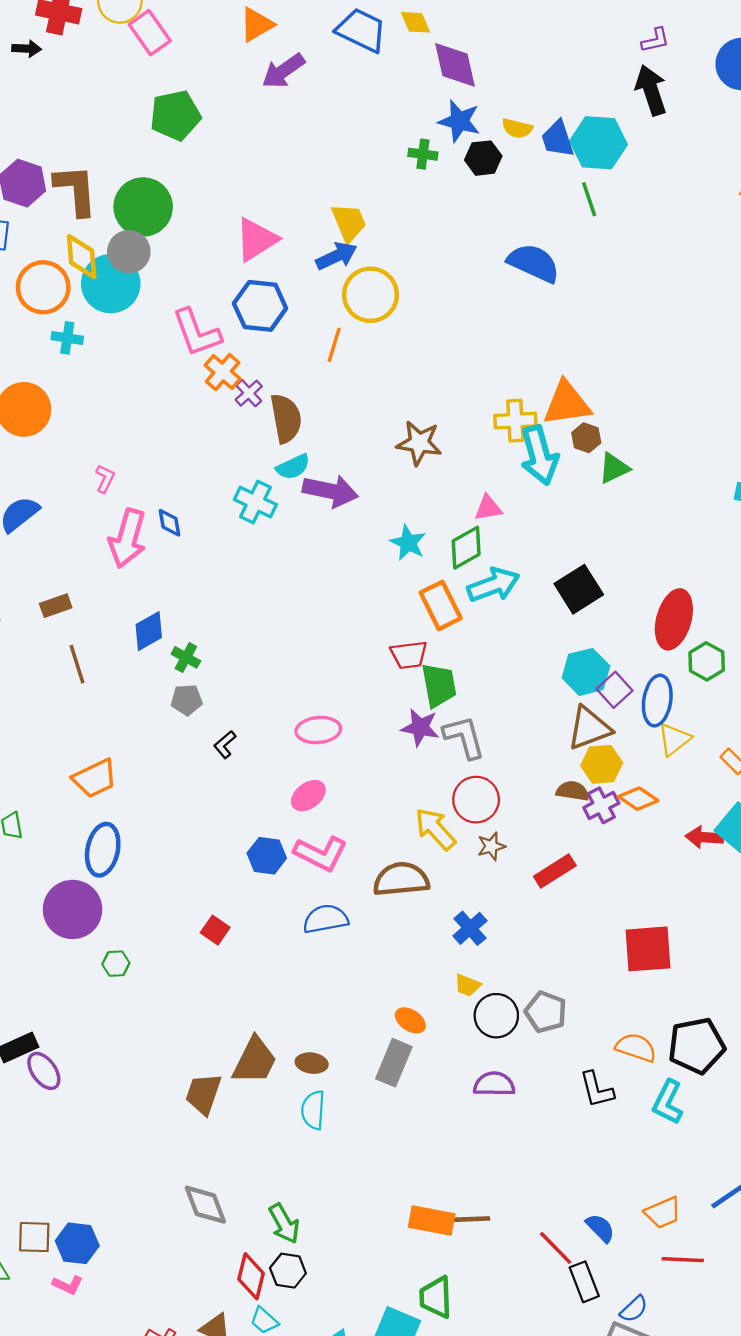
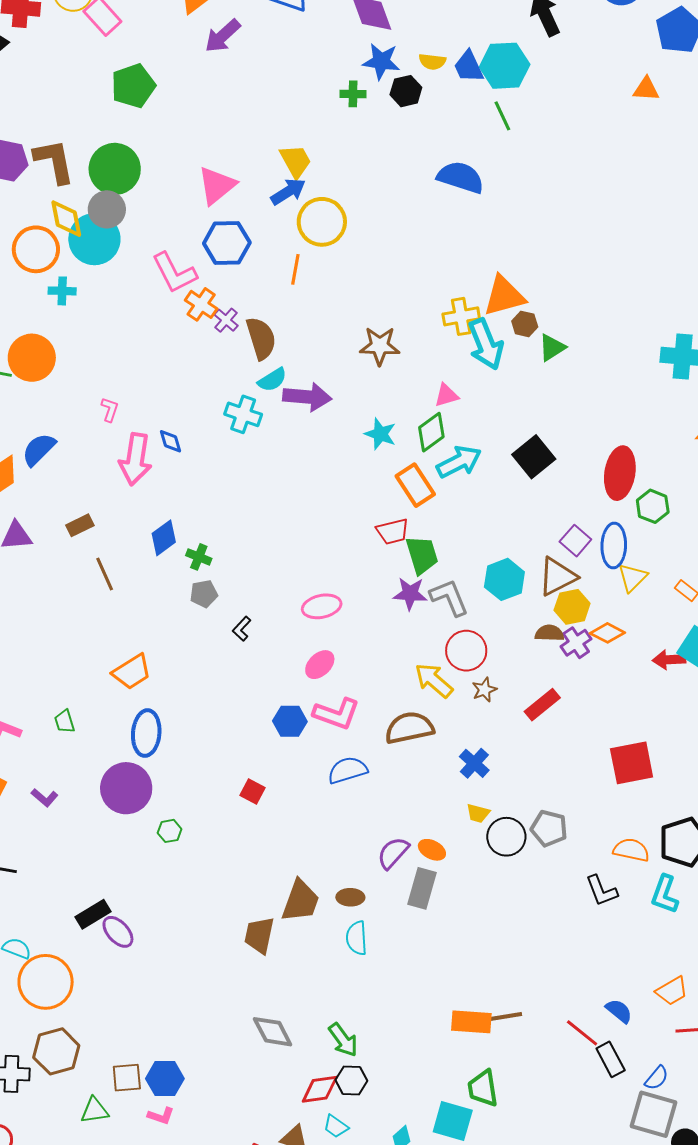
cyan hexagon: (586, 672) -> (504, 579), moved
purple semicircle: (494, 1084) -> (393, 853), moved, turned -42
red diamond: (251, 1276) -> (320, 1089), turned 75

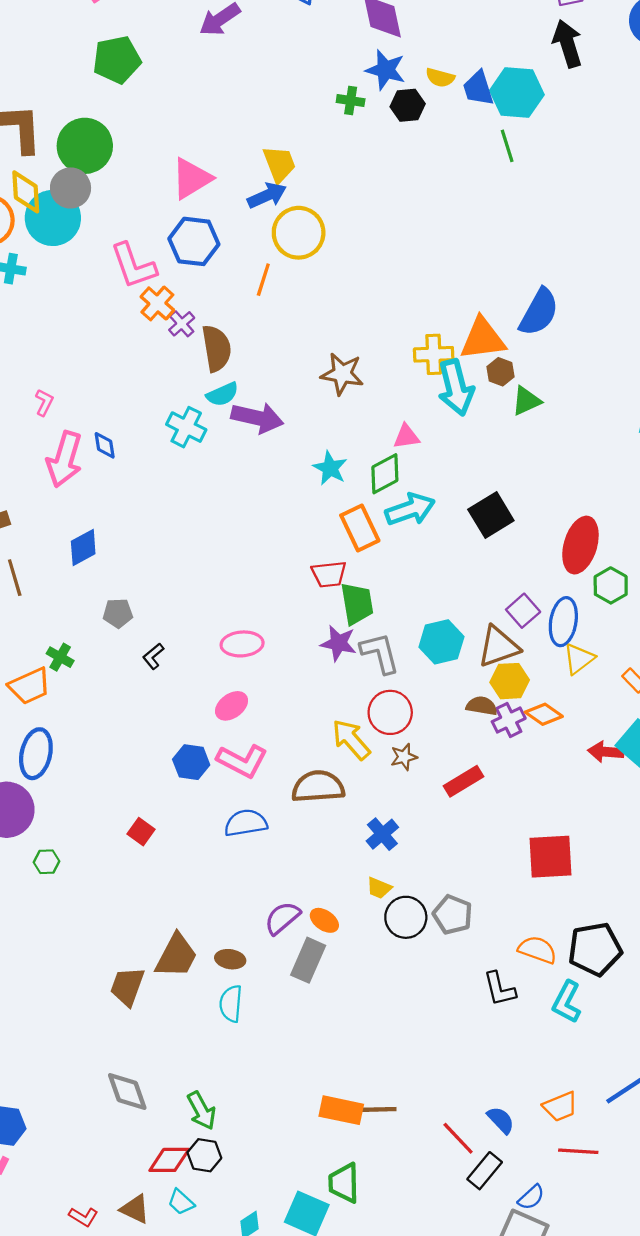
blue semicircle: (461, 177) -> (539, 312), moved, turned 93
green cross: (199, 557) -> (60, 657), moved
black rectangle: (611, 1059) -> (485, 1171), turned 60

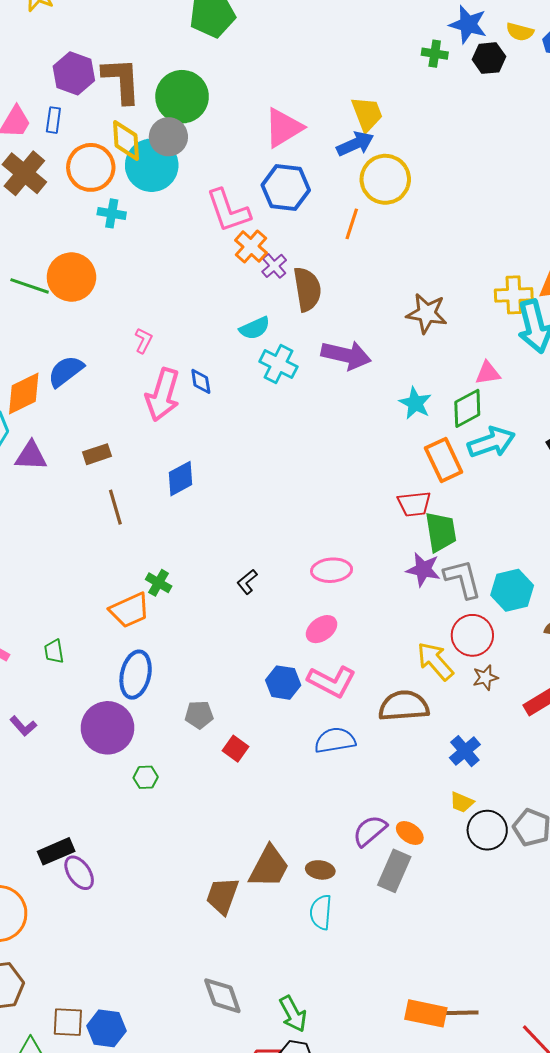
cyan semicircle: (222, 394) -> (255, 328), moved
gray pentagon: (118, 613) -> (199, 715), moved
cyan hexagon: (441, 642) -> (512, 590), moved

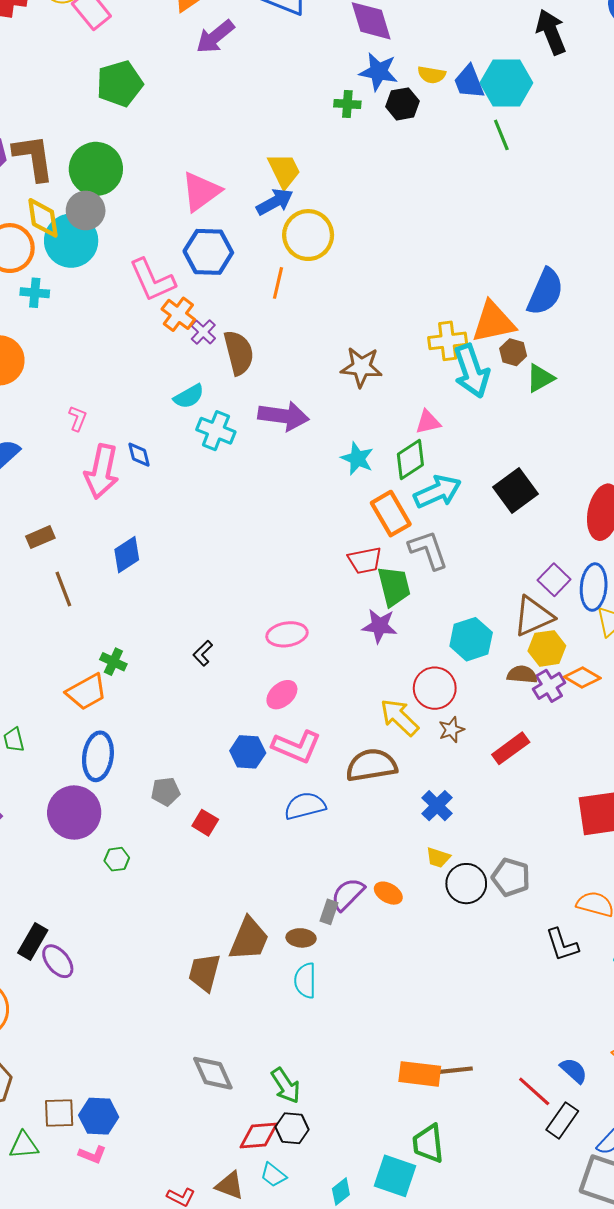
gray L-shape: (463, 579) -> (428, 550), moved
black rectangle: (56, 851) -> (33, 941), turned -32
gray rectangle: (394, 871) -> (329, 912), moved, size x0.6

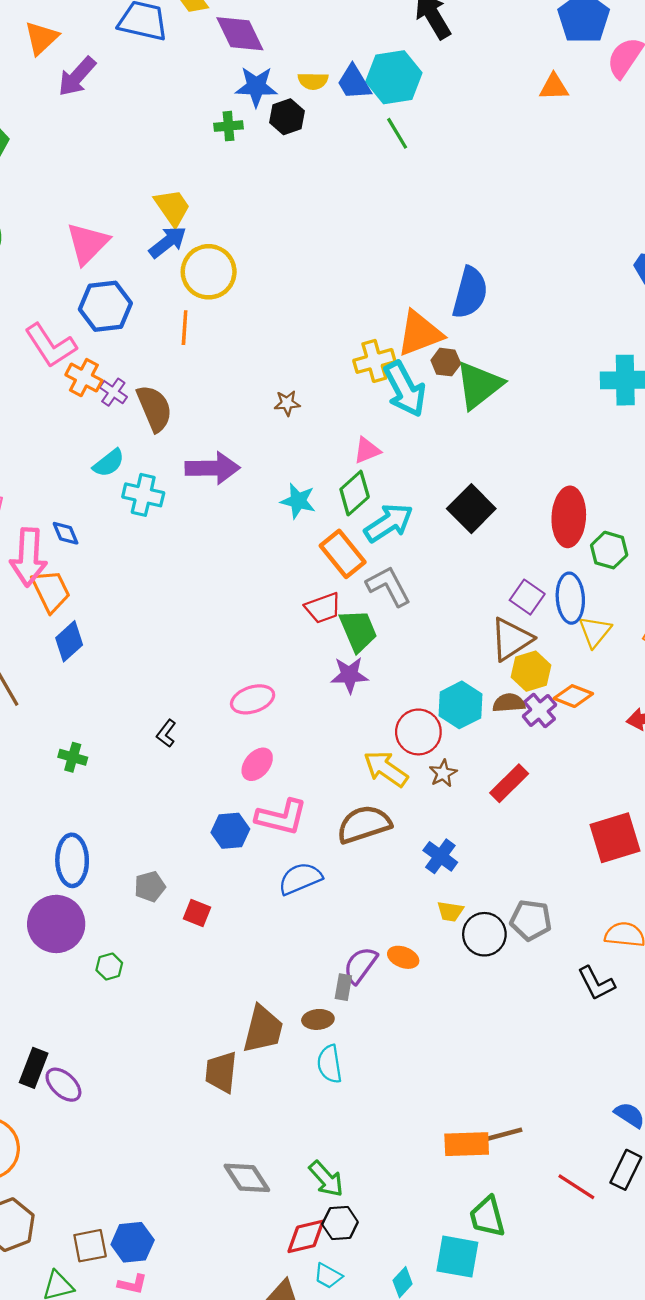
brown star: (361, 367) -> (287, 403), size x0.6
green triangle: (540, 378) -> (479, 385), size x1.6
cyan hexagon: (471, 639) -> (461, 705), moved
orange trapezoid: (86, 692) -> (51, 591), moved, turned -78
red line: (534, 1091) -> (576, 1187), moved

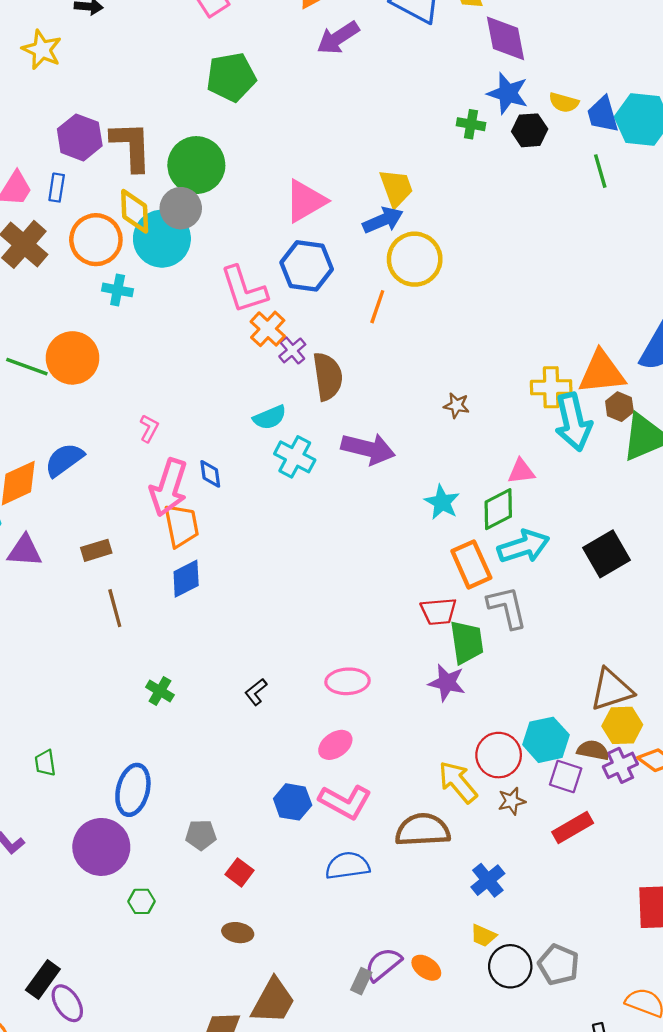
green line: (397, 133) -> (600, 171), moved
purple square: (527, 597) -> (566, 776), moved, turned -32
brown ellipse: (318, 1019) -> (238, 933), moved

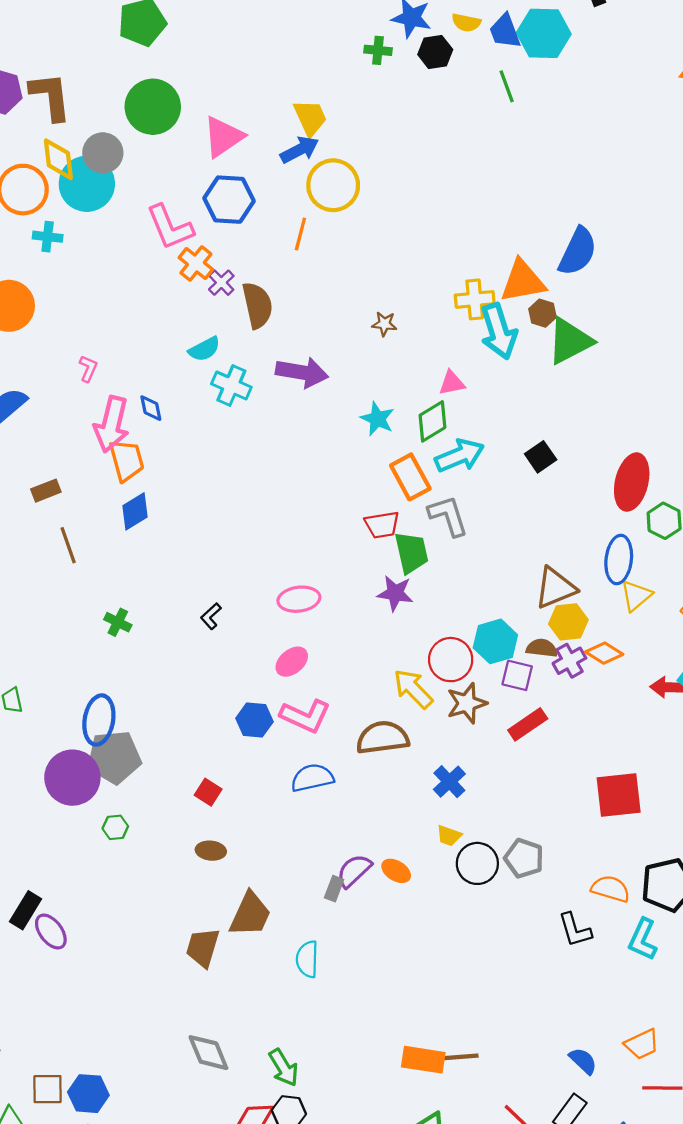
green circle: (196, 165) -> (153, 107), moved
black square: (607, 554) -> (541, 457), size x0.7
brown star: (512, 801) -> (467, 703), size x1.5
gray pentagon: (201, 835) -> (114, 757), moved, size x1.8

